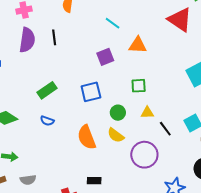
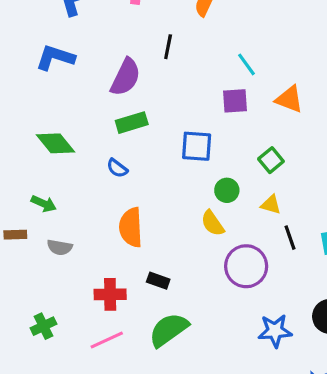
cyan line: (113, 23) -> (247, 64), moved
purple semicircle: (27, 40) -> (125, 77), moved
green square: (139, 86) -> (271, 160), turned 35
orange semicircle: (87, 137) -> (131, 227), moved

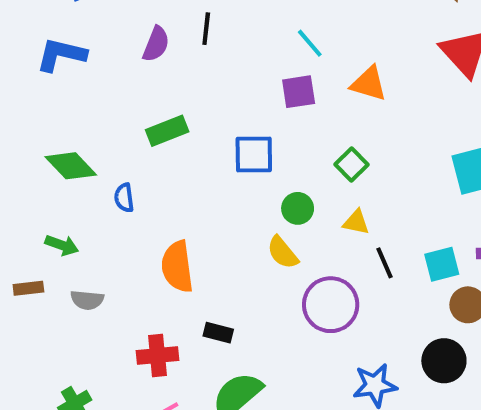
purple semicircle: (125, 77) -> (156, 44), moved, size x0.7
blue semicircle: (117, 168) -> (124, 198), moved, turned 50

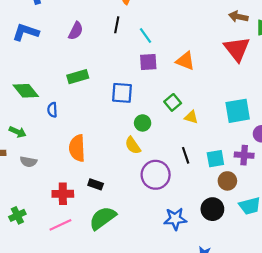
black line: (206, 29) -> (117, 25), moved
cyan line: (310, 43) -> (146, 36), moved
yellow triangle: (356, 222) -> (191, 117), moved

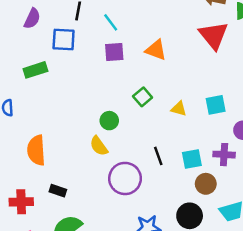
blue square: (122, 93) -> (64, 40), moved
cyan square: (238, 111) -> (216, 105), size x0.7
yellow triangle: (191, 117) -> (179, 109), moved

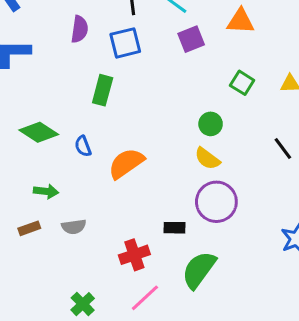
green rectangle: (35, 70) -> (103, 90), turned -40
orange semicircle: (36, 150) -> (126, 163), moved, turned 76
purple circle: (125, 178) -> (216, 202), moved

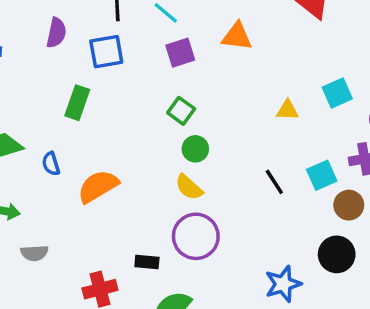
green square: (242, 83) -> (181, 111), moved

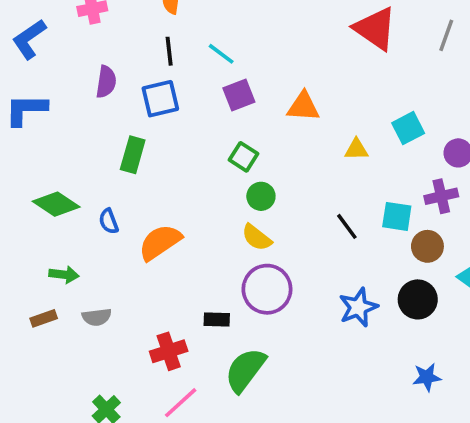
orange triangle: (237, 36) -> (303, 107), moved
cyan square: (322, 175) -> (397, 216), turned 36
blue star: (283, 284) -> (358, 307), moved

